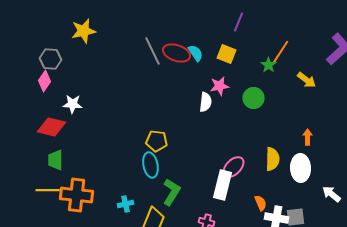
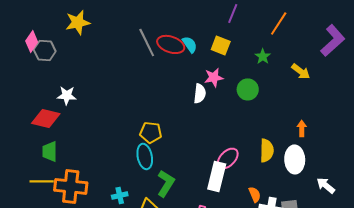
orange line: (281, 52) -> (279, 23), moved
pink diamond: (45, 81) -> (32, 41), moved

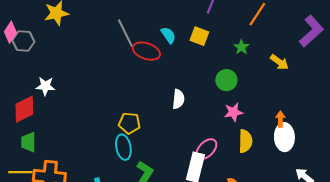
red ellipse: (171, 44) -> (146, 51), moved
pink star: (214, 77) -> (233, 112), moved
white semicircle: (200, 93) -> (178, 99), moved
red diamond: (46, 118) -> (24, 109), turned -40
white ellipse: (295, 159) -> (284, 137), moved

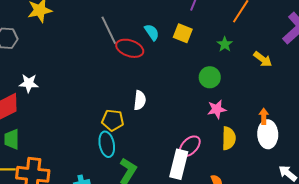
white semicircle: (178, 99) -> (140, 100), moved

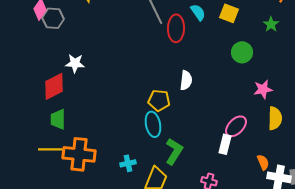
red ellipse: (130, 48) -> (176, 28), turned 72
green circle: (210, 77) -> (242, 52), moved
white rectangle: (179, 164) -> (225, 144), size x0.7

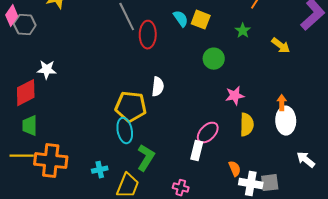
cyan semicircle: (198, 12) -> (181, 19), moved
yellow pentagon: (159, 100) -> (131, 107), size x1.4

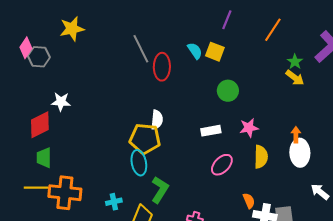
green star: (243, 31) -> (295, 62), moved
white semicircle: (158, 87) -> (157, 120), moved
white rectangle: (197, 151) -> (211, 131), moved, turned 66

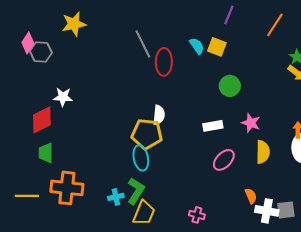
pink star: (249, 128) -> (251, 123), turned 30
yellow line: (36, 188) -> (27, 196), moved
green L-shape: (160, 190) -> (136, 191), moved

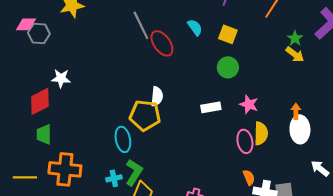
pink diamond: (28, 43) -> (26, 24), turned 55
yellow square: (217, 47) -> (228, 34), moved
red ellipse: (164, 62) -> (162, 43), turned -36
cyan ellipse: (141, 158) -> (123, 139), moved
pink ellipse: (224, 160) -> (245, 141), moved, turned -55

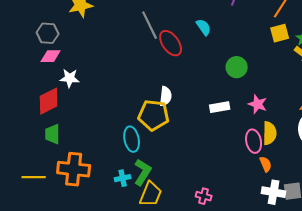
pink diamond: (26, 24) -> (51, 56), moved
yellow square: (228, 34) -> (280, 33), moved, turned -36
orange semicircle: (249, 177) -> (266, 164), moved

